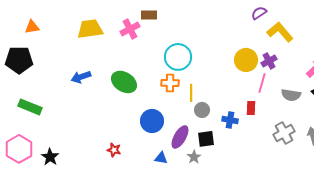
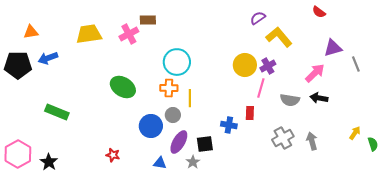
blue arrow: (81, 77) -> (48, 58), moved
green rectangle: (30, 107) -> (57, 112), moved
gray circle: (202, 110) -> (173, 115), moved

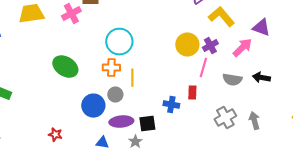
purple triangle: (333, 48) -> (261, 28), moved, turned 36
pink arrow: (315, 73) -> (242, 48), moved
purple ellipse: (179, 142) -> (121, 122), turned 55

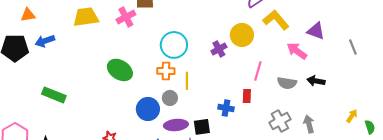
yellow circle: (187, 45) -> (242, 35), moved
purple cross: (210, 46) -> (219, 49), moved
pink arrow: (242, 48) -> (297, 51), turned -100

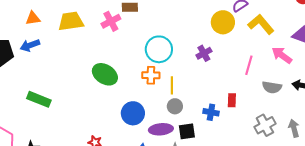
orange triangle: (28, 15) -> (33, 18), moved
yellow circle: (242, 35) -> (223, 22), moved
pink line: (258, 71) -> (249, 65), moved
gray circle: (170, 98) -> (175, 106), moved

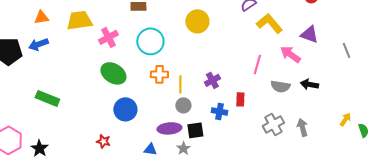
pink cross: (111, 21) -> (108, 37), moved
yellow circle: (223, 22) -> (197, 21), moved
cyan circle: (159, 49) -> (150, 41), moved
purple cross: (204, 53) -> (212, 80), moved
blue circle: (133, 113) -> (125, 109), moved

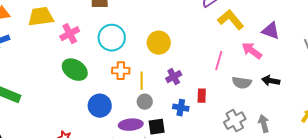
yellow circle: (197, 21) -> (159, 43), moved
blue circle: (125, 109) -> (100, 106), moved

